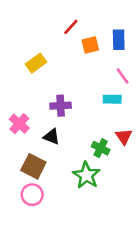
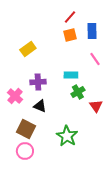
red line: (71, 27) -> (70, 17), moved
cyan rectangle: (112, 99) -> (71, 75), moved
purple cross: (61, 106) -> (38, 82), moved
green cross: (101, 148) -> (78, 92), moved, turned 32

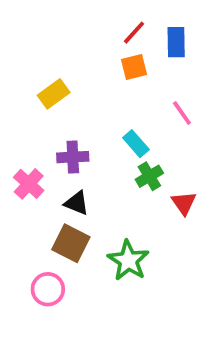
blue rectangle: (92, 31) -> (176, 42), moved
cyan rectangle: (71, 75) -> (136, 144), turned 48
brown square: (26, 129) -> (71, 243), moved

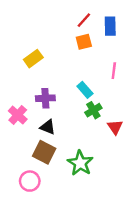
pink line: (182, 113) -> (114, 71), turned 42

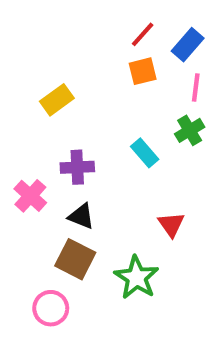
blue rectangle: (110, 26) -> (188, 45), turned 42
pink line: (114, 71) -> (196, 88), moved
green cross: (93, 110) -> (190, 130), moved
red triangle: (115, 127) -> (171, 224), moved

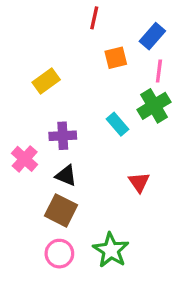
red line: (143, 34) -> (94, 18), moved, turned -30
green cross: (190, 130) -> (154, 106), size x1.4
green star: (137, 278) -> (111, 250), moved
pink circle: (51, 308) -> (59, 254), moved

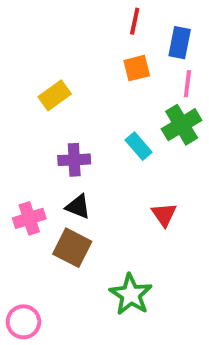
red line: (94, 18) -> (135, 21), moved
blue rectangle: (152, 36) -> (180, 43), turned -30
pink cross: (25, 159) -> (29, 218), moved, turned 30
pink circle: (59, 254) -> (23, 322), moved

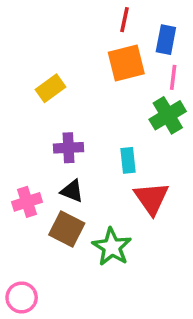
orange square: (137, 68) -> (126, 63), size x1.5
cyan rectangle: (139, 146) -> (128, 160), moved, turned 35
red triangle: (164, 214) -> (151, 198), size x1.5
green star: (131, 295) -> (112, 247), moved

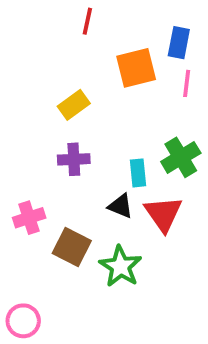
red line: (124, 20) -> (87, 21), moved
yellow rectangle: (50, 88) -> (74, 105), moved
green cross: (168, 115) -> (181, 157), moved
black triangle: (72, 191) -> (120, 206), moved

